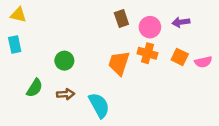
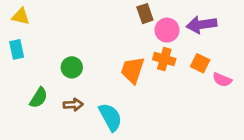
brown rectangle: (121, 18) -> (145, 14), moved
purple arrow: (181, 22) -> (201, 25), size x1.5
pink semicircle: (203, 62) -> (222, 80), moved, turned 35

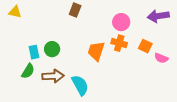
brown rectangle: (145, 14) -> (75, 10), moved, turned 40
purple arrow: (201, 25) -> (158, 16), moved
cyan rectangle: (17, 49) -> (34, 52), moved
brown arrow: (73, 105) -> (53, 76), size x1.5

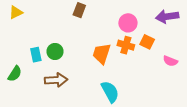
yellow triangle: (15, 12) -> (16, 12), turned -40
orange square: (145, 46) -> (147, 42), moved
green semicircle: (28, 71) -> (15, 74), moved
cyan semicircle: (80, 85) -> (110, 92), moved

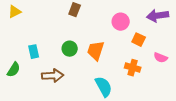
orange cross: (126, 45) -> (133, 68), moved
green circle: (55, 51) -> (70, 49), moved

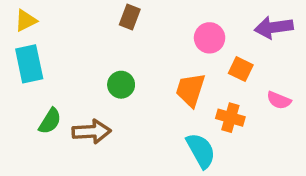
orange trapezoid: (96, 51) -> (190, 90), moved
cyan rectangle: (34, 52) -> (29, 64), moved, size x1.5
green semicircle: (14, 70) -> (50, 121), moved
cyan semicircle: (104, 87) -> (201, 151), moved

